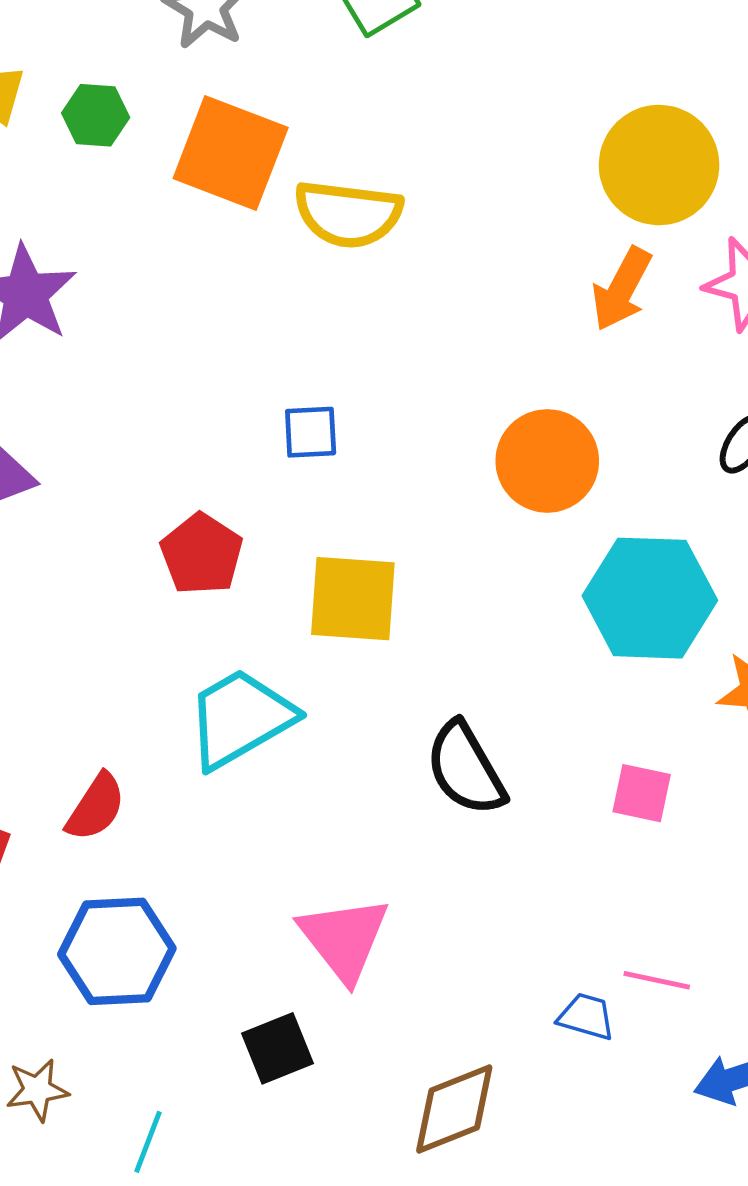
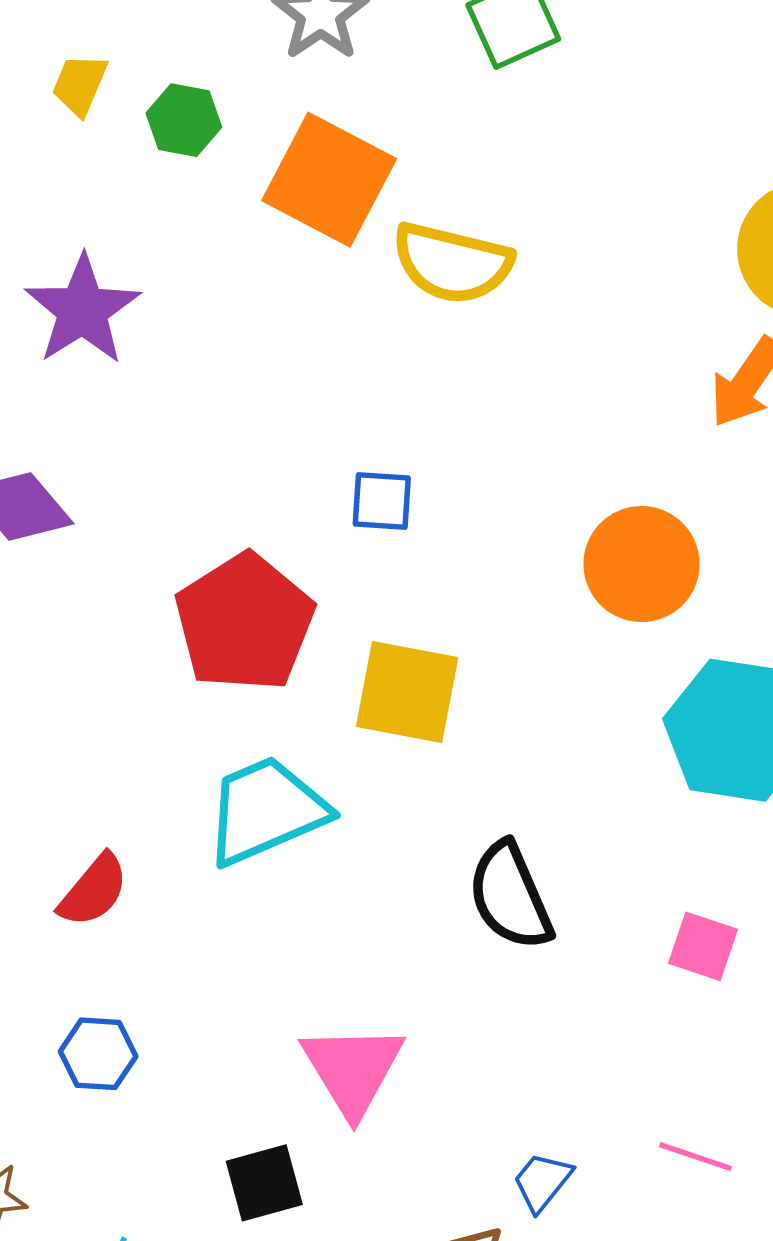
red pentagon: (202, 554) -> (245, 622), size x1.5
blue hexagon: (117, 951) -> (98, 1054), size x0.6
blue trapezoid: (586, 1017) -> (542, 1182), moved, turned -74

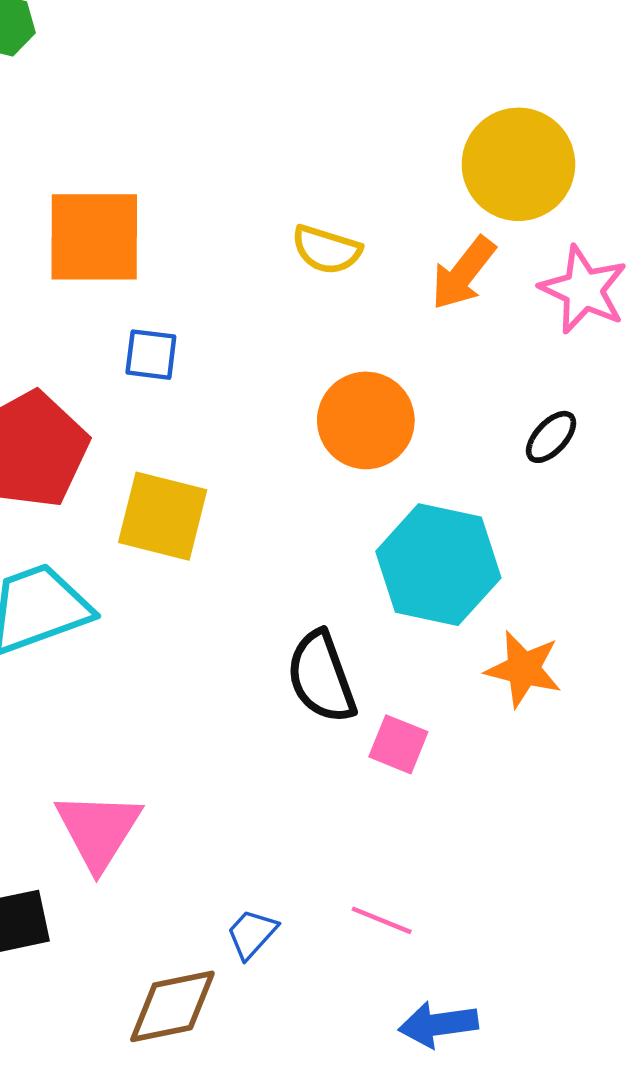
orange square: (329, 180) -> (94, 237), moved, turned -31
yellow semicircle: (452, 263) -> (326, 250), moved, size x0.7
black semicircle: (510, 896) -> (321, 677), moved

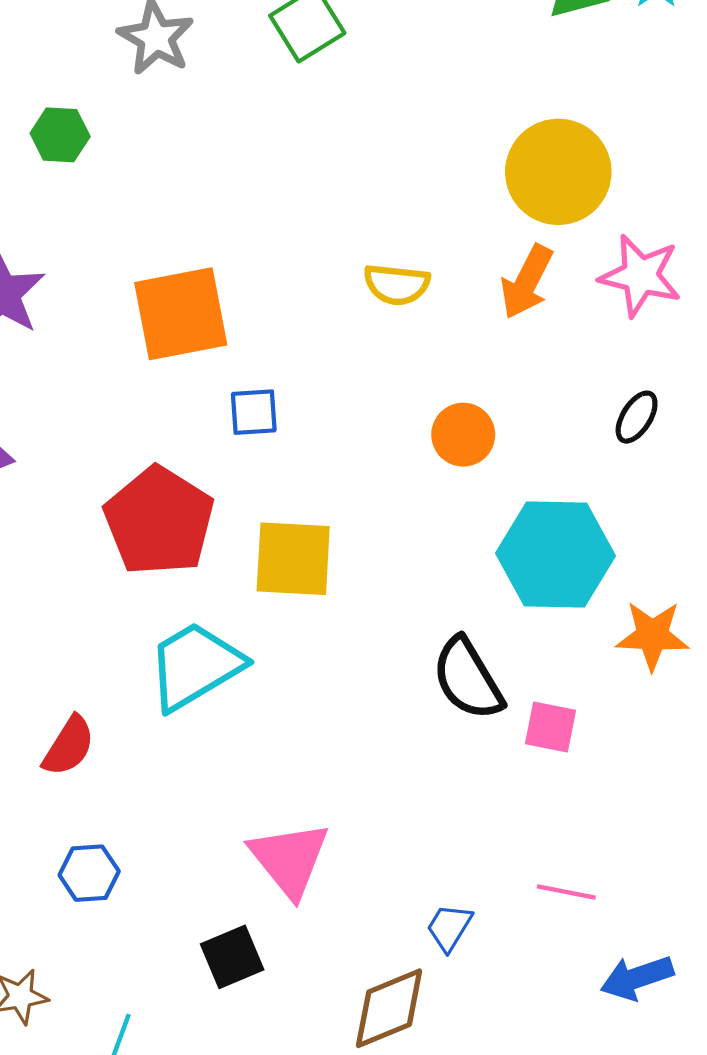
orange circle: (366, 420) -> (463, 435), size x0.7

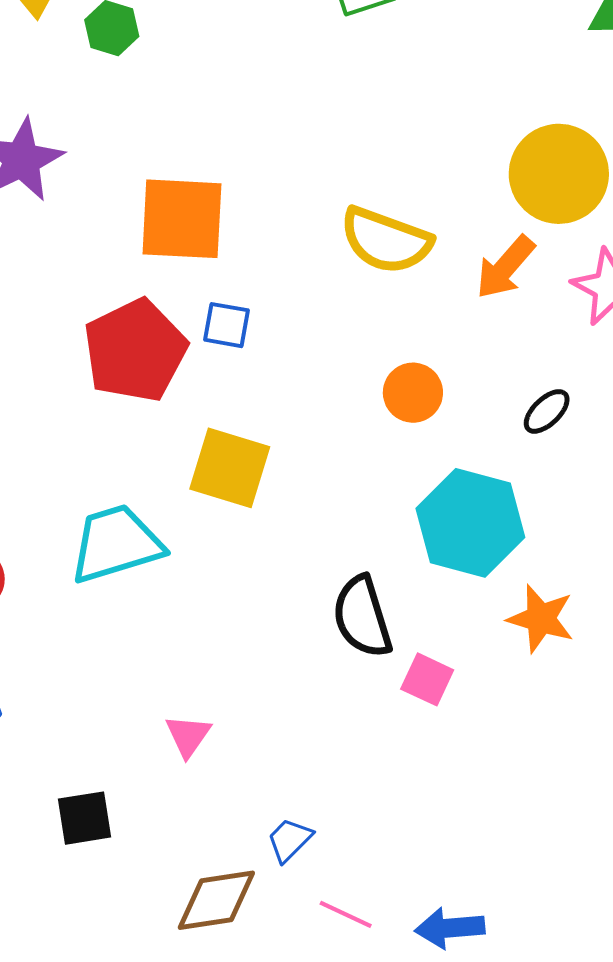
yellow semicircle: (397, 284) -> (386, 240), size x1.5
black ellipse: (637, 417) -> (547, 411), moved
red pentagon: (159, 521) -> (135, 351), moved
pink triangle: (290, 859) -> (188, 736), moved, size x0.6
pink line: (566, 892) -> (346, 914), moved

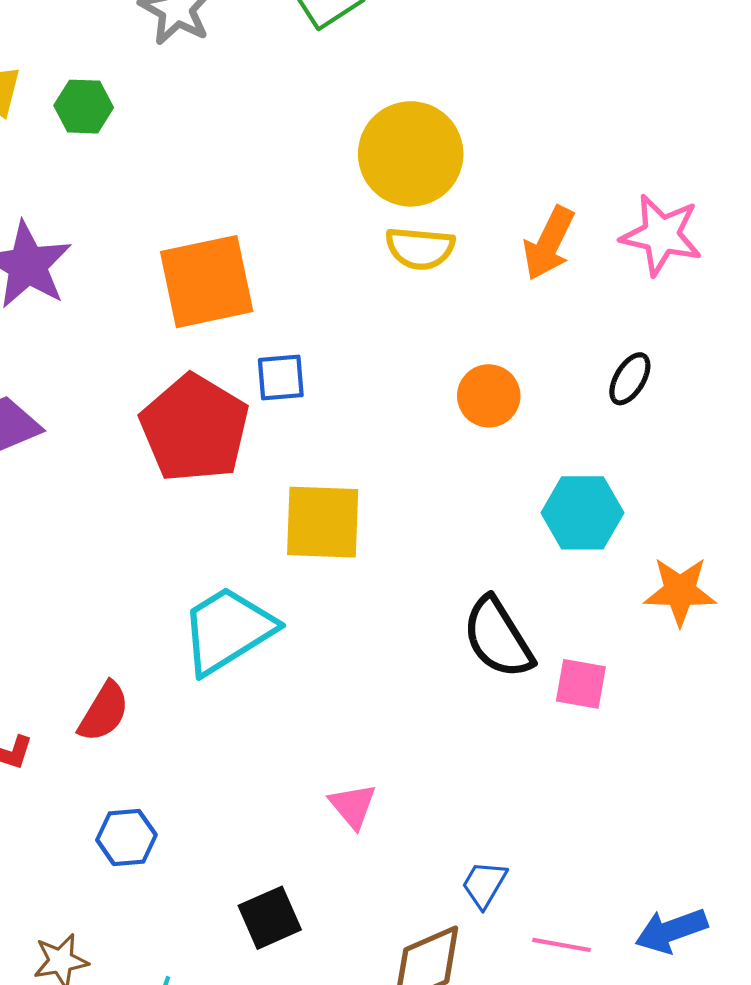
yellow circle: (559, 174) -> (411, 154), moved
yellow semicircle: (386, 240) -> (420, 248), size x0.7
cyan hexagon: (470, 523) -> (582, 513), size x0.7

